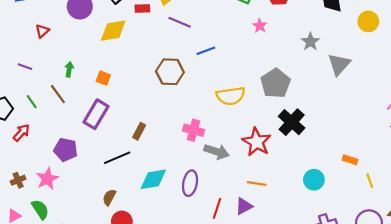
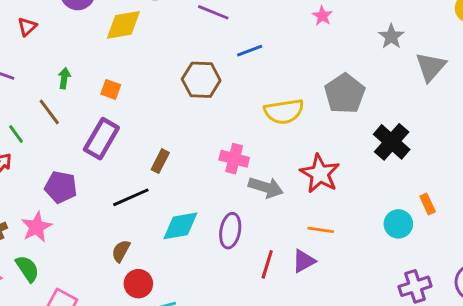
green line: (32, 102) -> (16, 134), moved
black cross: (292, 122) -> (392, 142), moved
orange rectangle: (350, 160) -> (428, 204), moved, turned 48

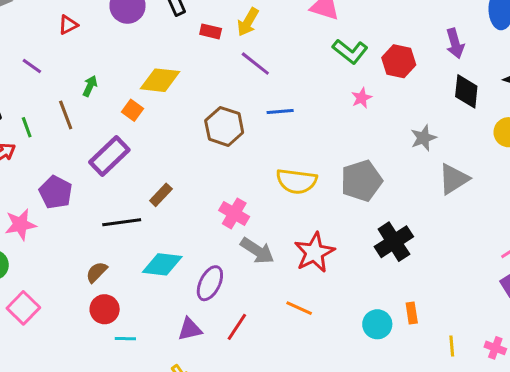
yellow diamond: (123, 25) -> (160, 80), moved
purple triangle: (304, 261) -> (190, 329), moved

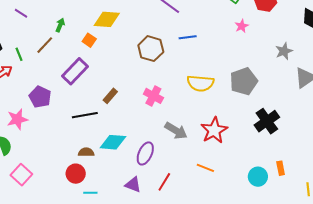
brown line: (66, 115) -> (45, 45), turned 66
pink cross: (234, 213) -> (153, 96), moved
brown semicircle: (97, 272) -> (86, 152), moved, turned 49
purple triangle: (190, 329) -> (133, 185), turned 36

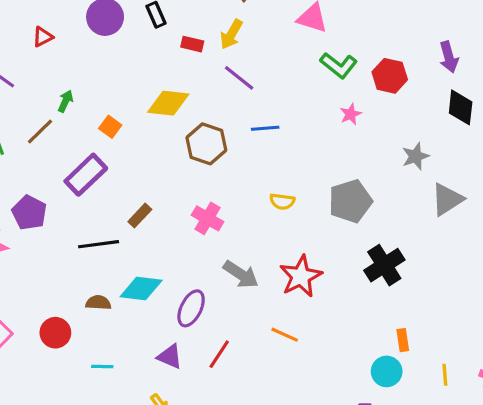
yellow diamond: (107, 19) -> (168, 103), moved
yellow semicircle: (200, 83) -> (282, 201), size x0.6
red circle: (76, 174) -> (55, 333), moved
cyan circle: (258, 177) -> (387, 371), moved

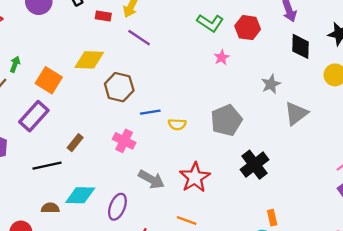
orange square: (110, 127) -> (49, 80), size x1.6
blue line: (265, 128) -> (150, 112), moved

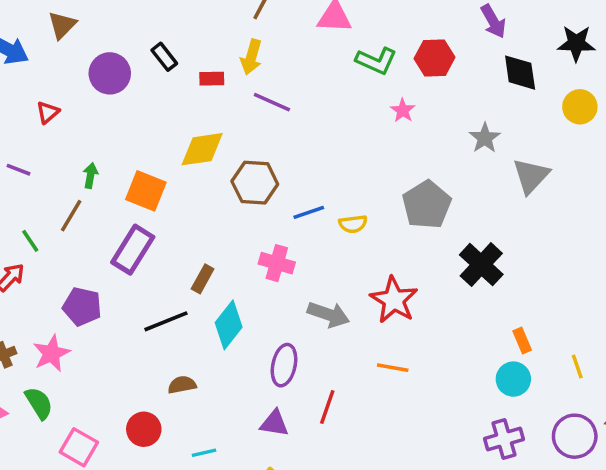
cyan diamond: (80, 195) -> (229, 325), moved, turned -44

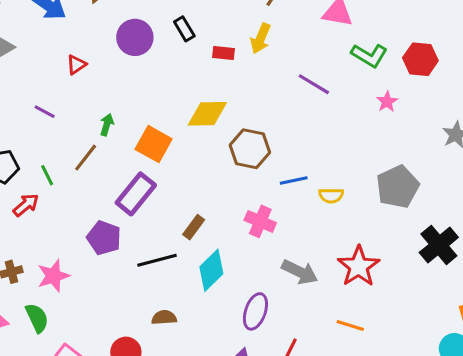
purple line: (272, 102) -> (314, 84), moved
purple pentagon: (82, 306) -> (104, 238), moved

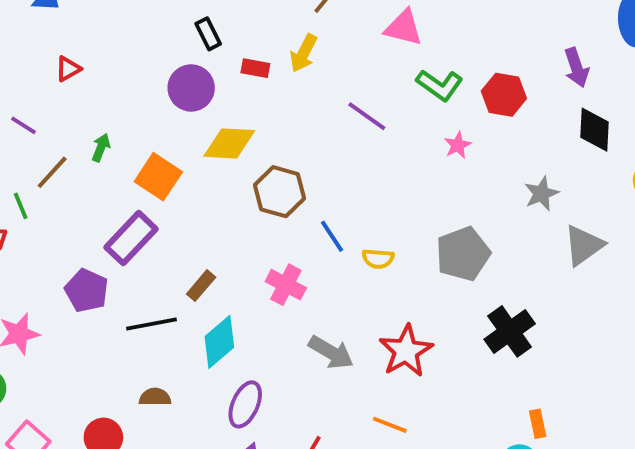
purple circle: (135, 37) -> (191, 88), moved
brown line: (86, 158) -> (52, 172), moved
blue line: (294, 181) -> (332, 236), turned 64
purple ellipse: (255, 311) -> (245, 404), moved

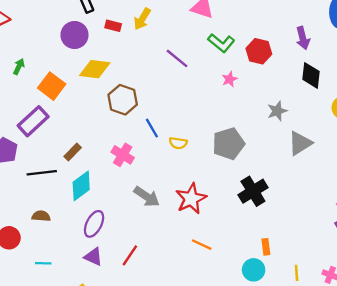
orange line: (390, 425) -> (202, 245), moved

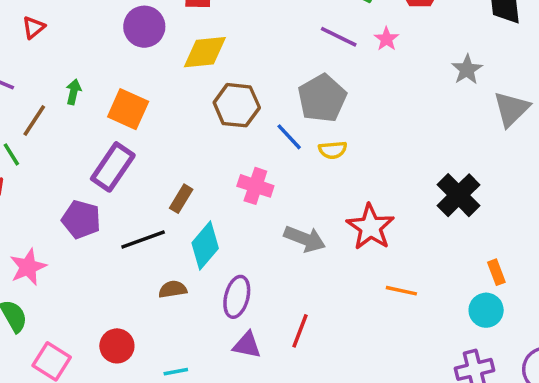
purple line: (177, 58) -> (339, 37), moved
yellow diamond: (95, 69) -> (205, 52), moved
gray pentagon: (228, 144) -> (322, 98), moved
brown semicircle: (41, 216) -> (173, 289), moved

